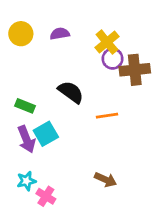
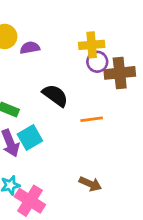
purple semicircle: (60, 34) -> (30, 48), moved
yellow cross: (107, 42) -> (92, 45), turned 35
pink cross: (46, 196) -> (30, 201), size x1.5

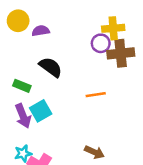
yellow cross: (92, 45) -> (113, 28), moved
black semicircle: (55, 95) -> (51, 67), moved

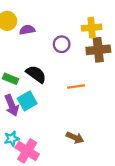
purple circle: (101, 43) -> (62, 44), moved
black semicircle: (51, 67) -> (36, 74), moved

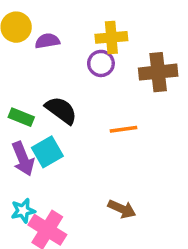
yellow cross: (92, 28) -> (111, 37), moved

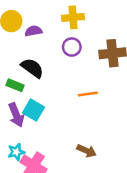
yellow cross: (111, 37) -> (73, 17), moved
black semicircle: (61, 110) -> (32, 68), moved
cyan square: (47, 152) -> (34, 110), turned -30

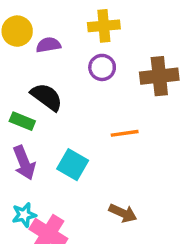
cyan square: (34, 110) -> (73, 165), moved

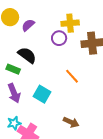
yellow cross: (104, 26) -> (70, 23), moved
purple semicircle: (48, 45) -> (28, 25), turned -32
orange line: (125, 133) -> (72, 76), turned 56

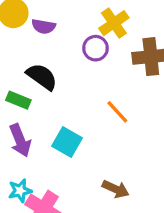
yellow cross: (70, 23) -> (114, 23), turned -30
purple semicircle: (28, 25) -> (44, 26), turned -128

